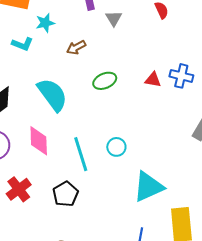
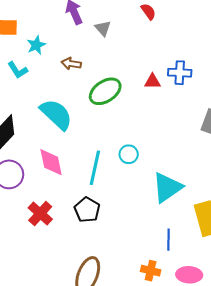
cyan L-shape: (22, 44) -> (18, 70), turned 45
brown arrow: (76, 47) -> (71, 64), turned 48
green ellipse: (105, 81) -> (105, 91), size x1.4
cyan line: (81, 154) -> (95, 168), turned 40

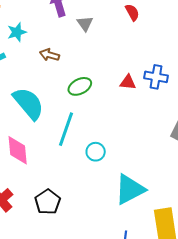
green ellipse: (105, 91) -> (80, 86), size x0.7
cyan line: (95, 168) -> (66, 129), moved

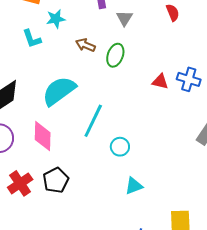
green ellipse: (80, 86) -> (115, 55), moved, turned -50
cyan semicircle: (28, 103) -> (59, 91), turned -93
cyan triangle: (130, 189) -> (134, 186), moved, size x0.6
black pentagon: (48, 202) -> (56, 180), moved

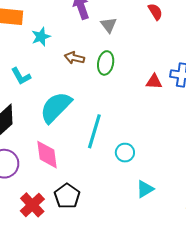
cyan L-shape: (32, 39) -> (21, 76), moved

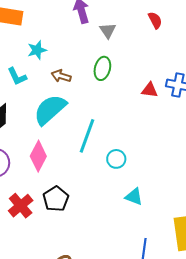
cyan star: (41, 37) -> (37, 50), moved
brown arrow: (74, 58) -> (61, 76), moved
pink diamond: (47, 155) -> (38, 156), turned 32
cyan triangle: (145, 189) -> (134, 197), turned 48

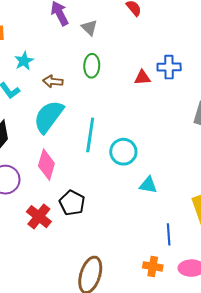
cyan circle: (116, 159) -> (123, 152), size x1.4

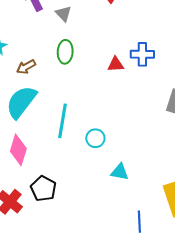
brown arrow: (53, 81) -> (26, 67), turned -36
cyan circle: (123, 152) -> (95, 138), size x0.7

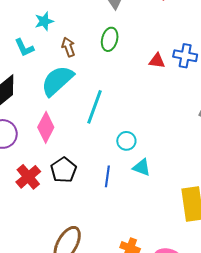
brown arrow: (26, 67) -> (68, 47), turned 90
cyan circle: (95, 138) -> (126, 141), moved
blue line: (139, 222) -> (107, 176), moved

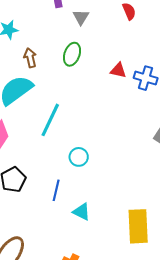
red triangle: (157, 61) -> (118, 70), moved
cyan triangle: (142, 167) -> (82, 212), moved

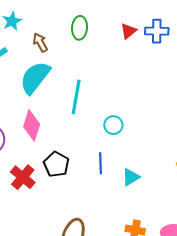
red triangle: (118, 70) -> (128, 31), turned -36
cyan triangle: (82, 212) -> (131, 177), turned -42

